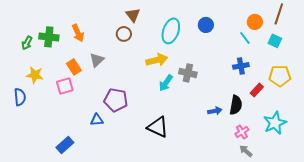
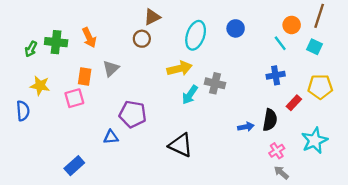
brown triangle: (133, 15) -> (152, 17), turned 42
orange rectangle: (74, 67) -> (85, 76), turned 42

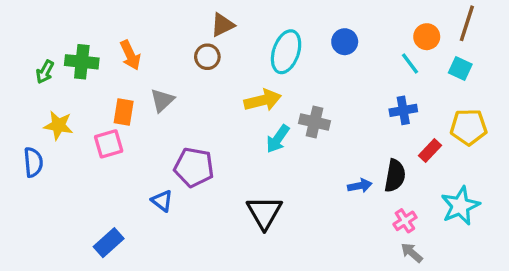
blue triangle: (111, 137) -> (162, 201), turned 42
black triangle: (181, 145) -> (264, 212), turned 35

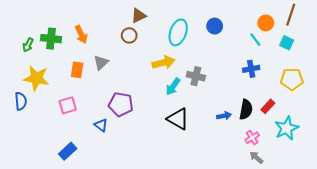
yellow star: (58, 125) -> (36, 78), size x1.4
pink square: (109, 144) -> (68, 105), moved
red rectangle: (430, 151) -> (268, 106), moved
black triangle: (264, 212) -> (178, 119), moved, turned -30

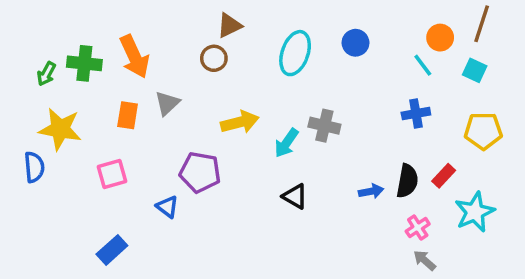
orange arrow: (81, 34) -> (134, 57), size x1.4
yellow arrow: (164, 63) -> (240, 122), moved
black triangle: (178, 119) -> (295, 196), size x0.7

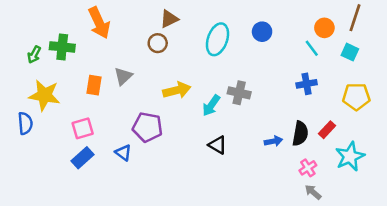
orange arrow: (134, 57) -> (99, 23), moved
blue rectangle: (112, 250) -> (83, 158), moved

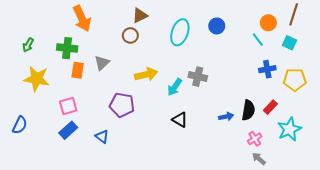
green cross: (62, 47) -> (67, 48), moved
blue cross: (307, 84) -> (267, 69), moved
blue semicircle: (25, 123) -> (20, 125), moved, turned 30
blue triangle: (123, 153) -> (102, 137), moved

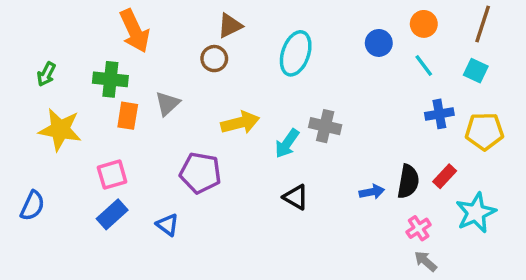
orange circle: (268, 23) -> (424, 24), moved
blue circle: (217, 26) -> (379, 43), moved

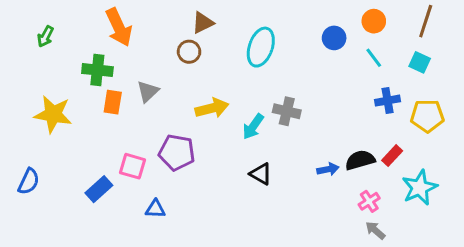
green arrow: (46, 74) -> (45, 36), moved
pink square: (112, 175) -> (133, 166), moved, turned 32
black semicircle: (408, 182) -> (360, 160), turned -116
blue triangle: (167, 225) -> (155, 209), moved, turned -35

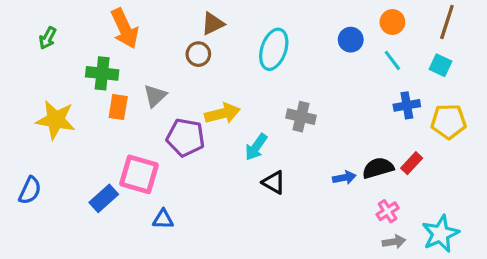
cyan arrow: (253, 127) -> (256, 147), moved
purple pentagon: (177, 152) -> (186, 137), moved
pink square: (133, 166) -> (139, 174), size x1.4
cyan star: (420, 188) -> (441, 234), moved
gray arrow: (375, 230) -> (394, 242), turned 130

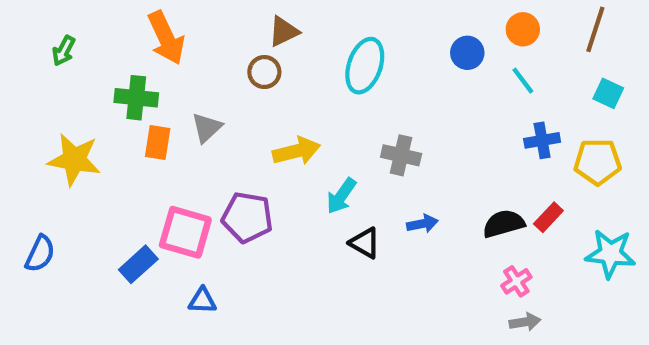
cyan square: (441, 65) -> (608, 93), moved
purple pentagon: (186, 137) -> (247, 217), moved
blue arrow: (344, 178) -> (422, 224), moved
blue triangle: (163, 219) -> (202, 301), moved
cyan star: (441, 234) -> (610, 254), moved, turned 30

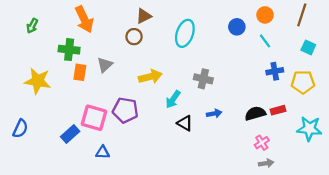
red rectangle: (548, 217) -> (278, 110), turned 32

